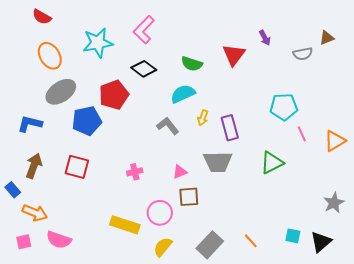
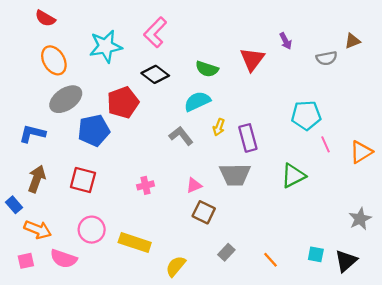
brown square: (189, 197) -> (204, 212), turned 30
pink circle: (160, 213) -> (92, 230), moved
gray rectangle: (210, 245) -> (226, 252), moved, size x0.6

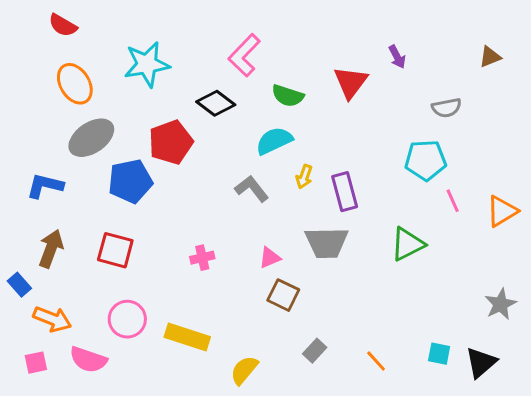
pink L-shape: (155, 32) -> (244, 55), moved
gray semicircle: (327, 58) -> (447, 108), moved

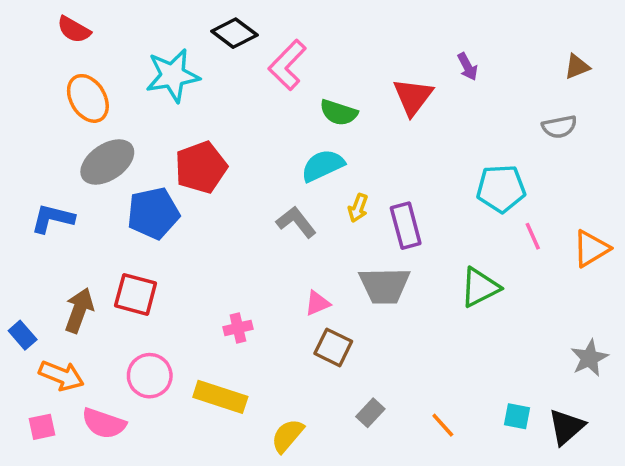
black diamond: (216, 103) -> (234, 33), moved
gray semicircle: (447, 108) -> (559, 127), moved
brown arrow: (51, 249) -> (79, 310), moved
pink cross: (202, 258) -> (238, 328), moved

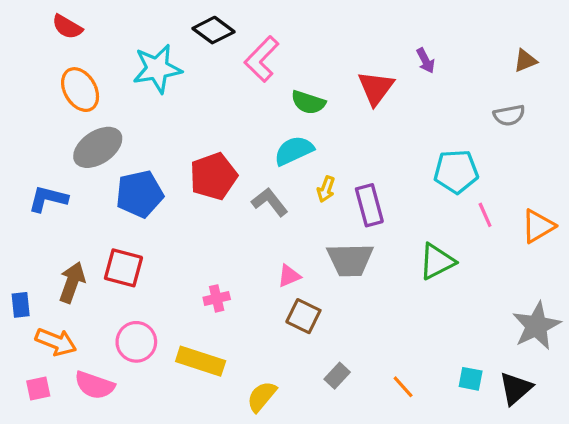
red pentagon: (201, 167) -> (213, 176), moved
blue rectangle: (23, 335) -> (21, 305), turned 35
gray star: (589, 358) -> (536, 326), size x1.4

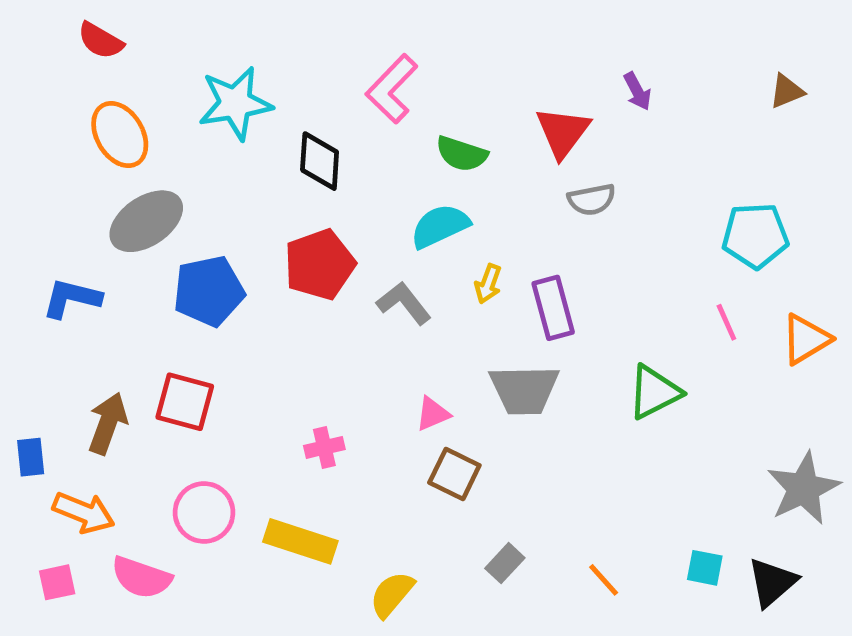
black diamond: (213, 30) -> (320, 161), moved, turned 57
gray semicircle: (509, 115) -> (592, 200), moved
cyan pentagon: (456, 171) -> (755, 236), moved

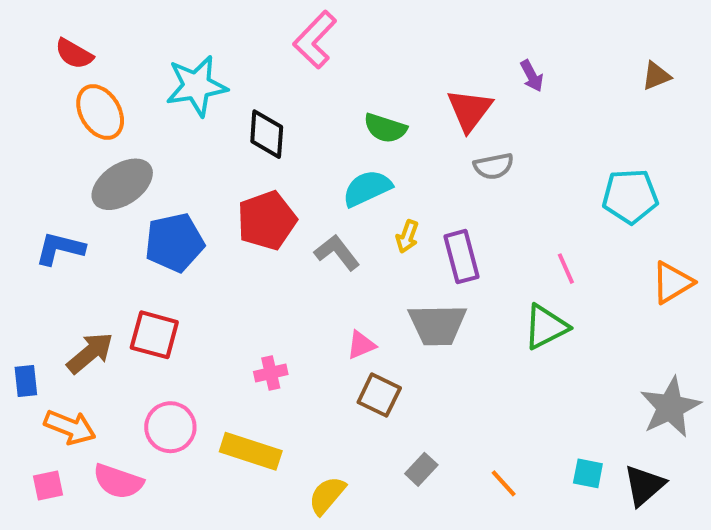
red semicircle: (100, 41) -> (74, 54), moved
pink L-shape: (392, 89) -> (315, 40), moved
pink line: (726, 322) -> (566, 269), moved
brown arrow: (108, 423) -> (90, 353), turned 30

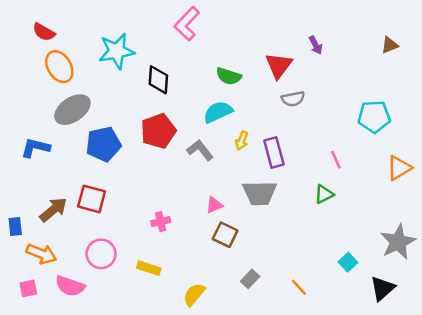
green triangle: (546, 327) -> (324, 194), size x0.7
yellow rectangle: (251, 451) -> (149, 268), size x0.7
cyan square: (588, 473) -> (348, 262), moved, turned 36

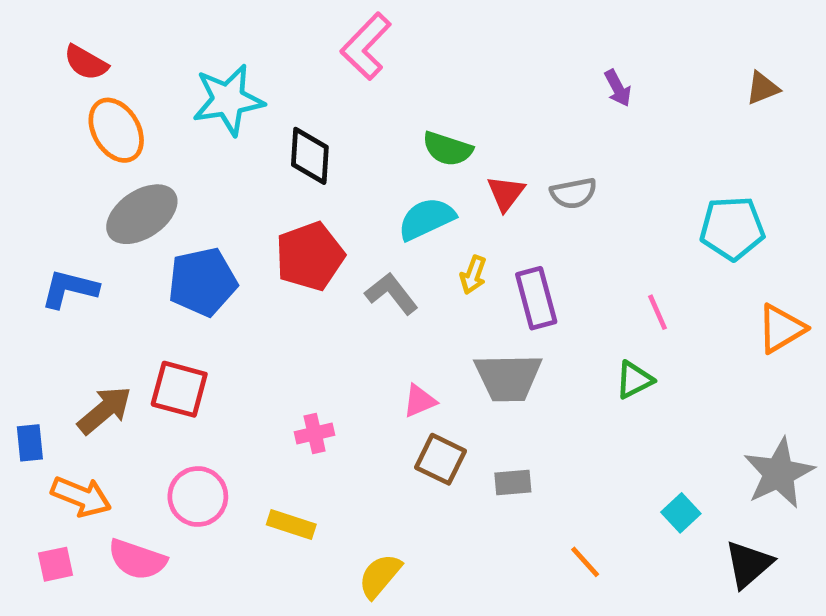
red triangle: (279, 65) -> (506, 193), moved, size x0.7
gray rectangle: (250, 279) -> (513, 483), moved, turned 42

